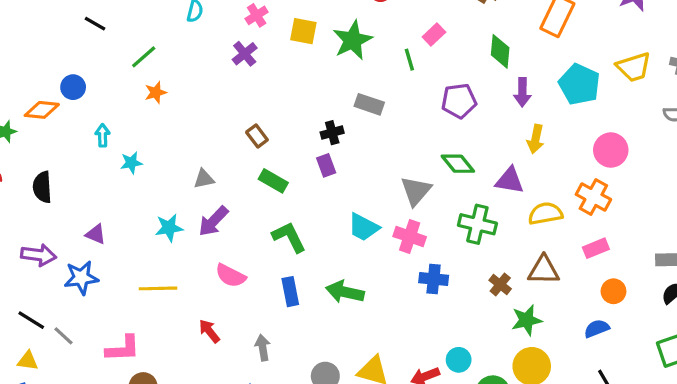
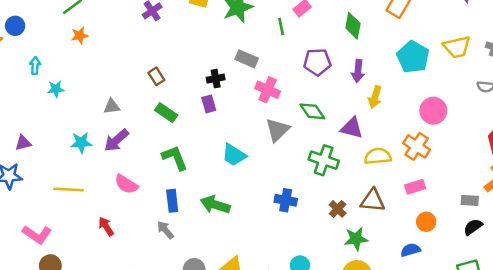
purple arrow: (522, 92) -> (358, 71), moved
purple triangle: (96, 234) -> (23, 143), turned -42
pink cross: (410, 237) -> (268, 90), moved
gray arrow: (263, 348) -> (165, 230), moved, turned -36
pink L-shape: (123, 349) -> (37, 235), turned 32

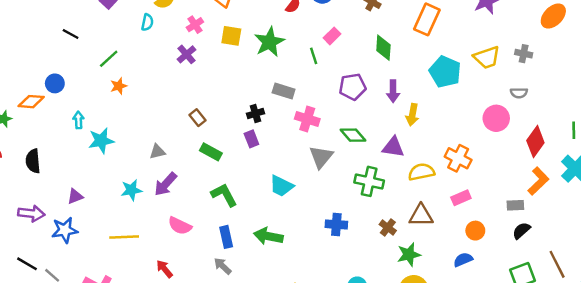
cyan star: (56, 89) -> (101, 141), size x1.5
pink circle: (433, 111) -> (496, 118), moved

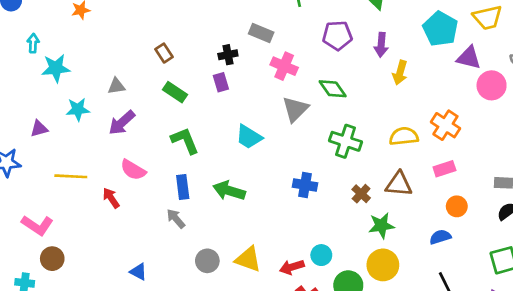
purple triangle: (393, 147) -> (469, 58), moved
cyan star: (131, 190) -> (78, 109), moved
purple triangle: (75, 196) -> (39, 129), moved
red arrow: (164, 269) -> (111, 198), moved

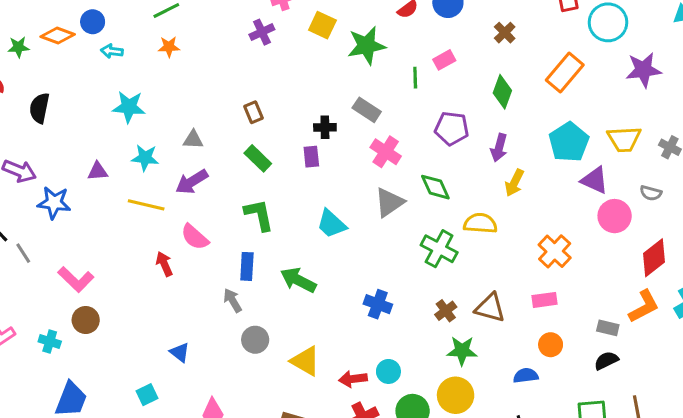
cyan arrow: (33, 43) -> (112, 51), moved, turned -96
yellow semicircle: (404, 136) -> (480, 223), moved
yellow line: (71, 176) -> (146, 205), moved
blue cross: (305, 185) -> (378, 304), moved
gray circle: (207, 261) -> (255, 340), moved

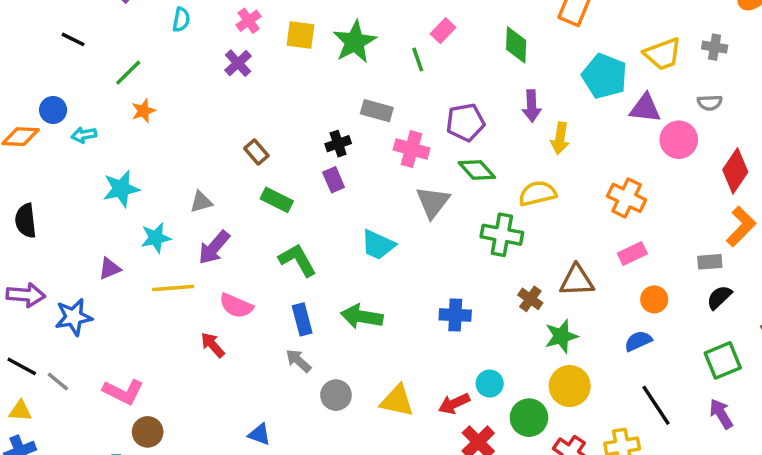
purple pentagon: (452, 128) -> (465, 122), moved

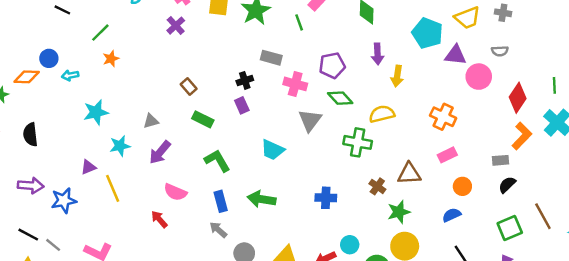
yellow line: (173, 288) -> (113, 188), moved, turned 72

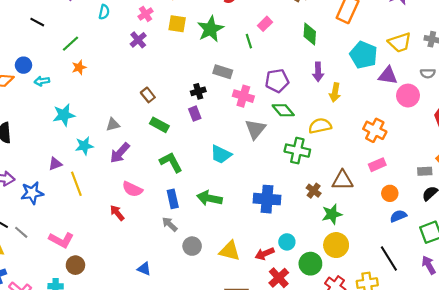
blue cross: (326, 198) -> (267, 199), size x1.4
blue semicircle: (452, 215) -> (398, 216), moved

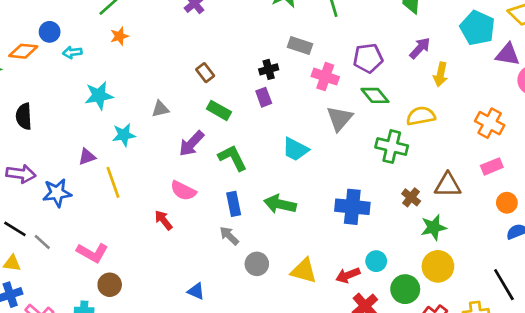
purple arrow: (318, 72) -> (420, 48), turned -138
purple arrow: (120, 153) -> (191, 144), moved

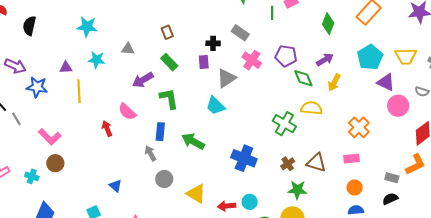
green diamond: (375, 95) -> (303, 78), moved
gray triangle: (340, 118) -> (226, 78), moved

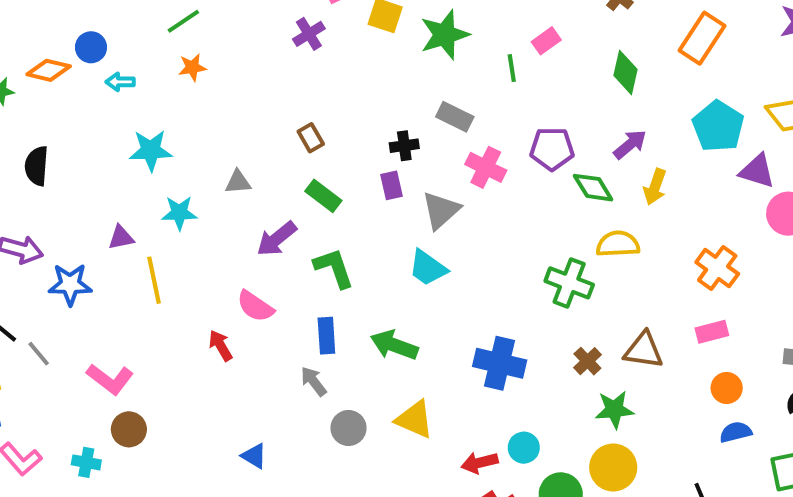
yellow triangle: (196, 194) -> (415, 419), moved

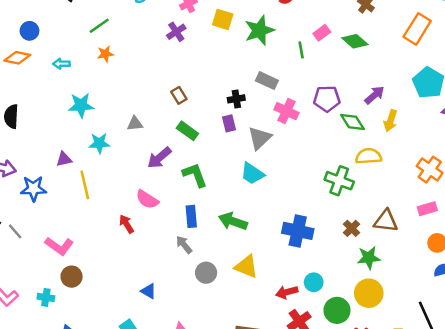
blue circle: (91, 47) -> (29, 31), moved
green diamond: (625, 72) -> (355, 41), moved, turned -60

